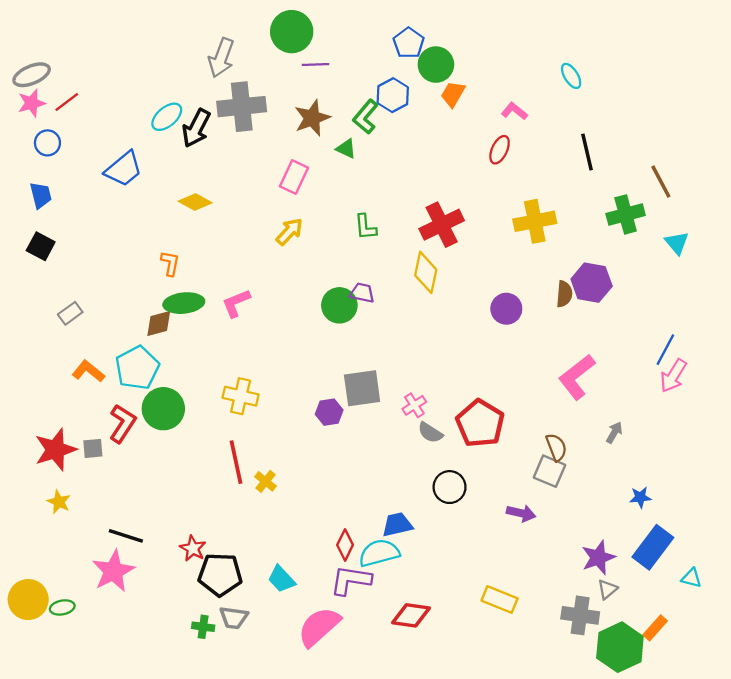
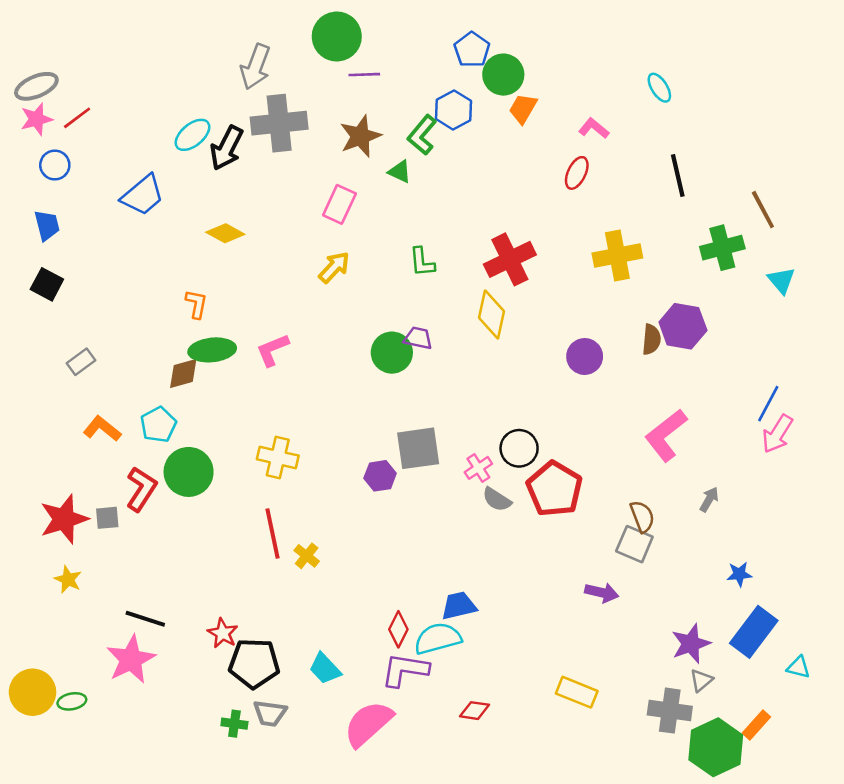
cyan pentagon: (137, 368) -> (158, 425), size x0.7
black circle: (450, 487) -> (519, 448), moved
red diamond: (411, 615) -> (474, 711), size x0.7

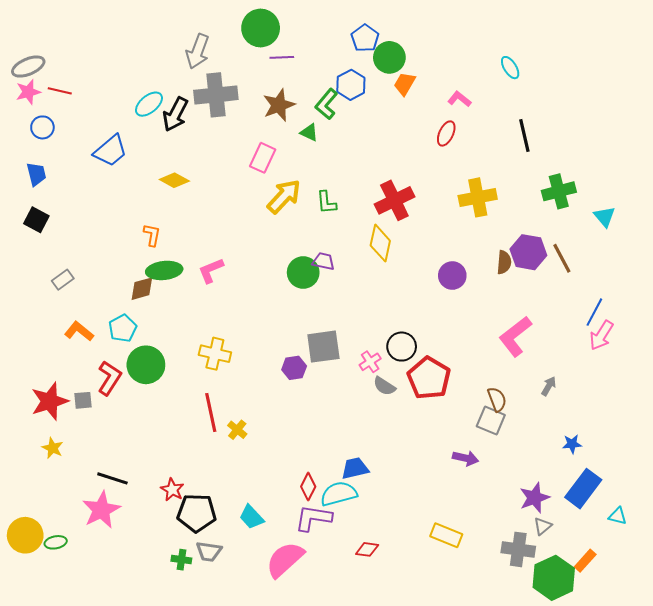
red line: (77, 118) -> (60, 91), turned 50
brown line: (763, 210) -> (562, 258), moved
yellow arrow: (334, 267) -> (284, 196), moved, size x1.4

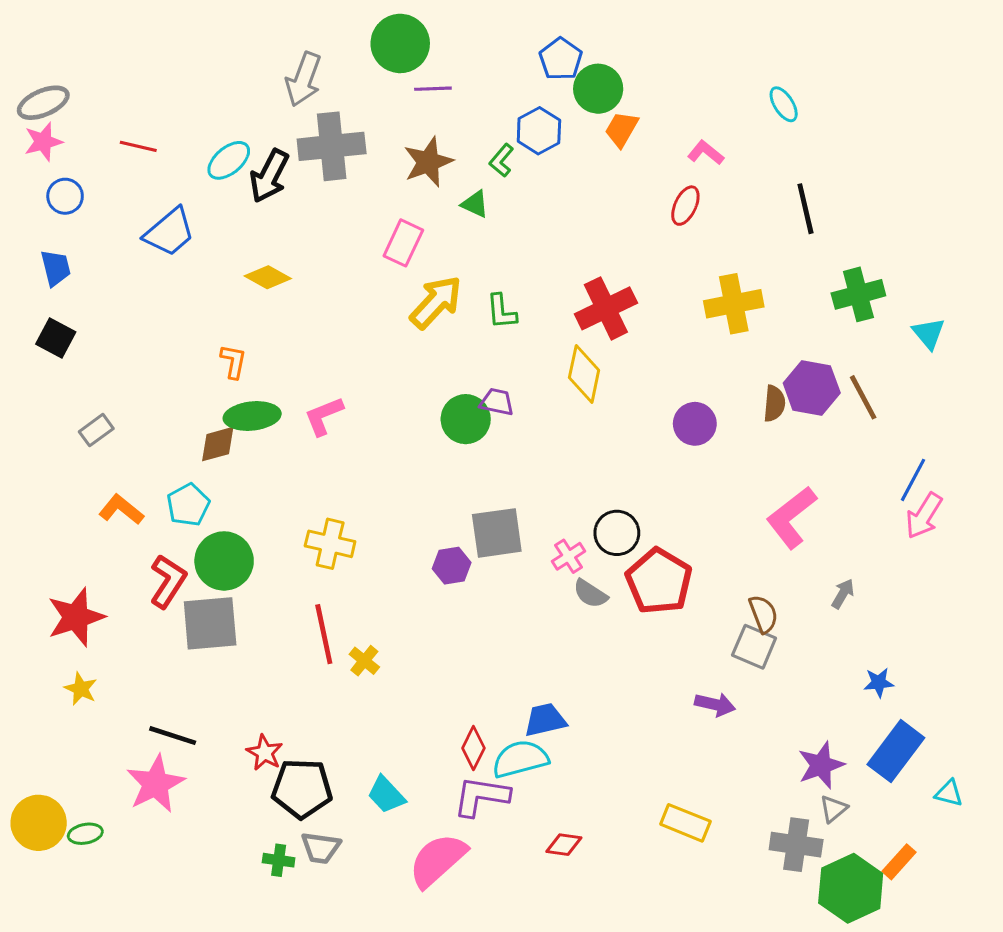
red line: (60, 91) -> (138, 146), moved
green L-shape: (326, 104) -> (502, 160), size x0.7
gray square: (83, 400) -> (210, 623), moved, size x2.0

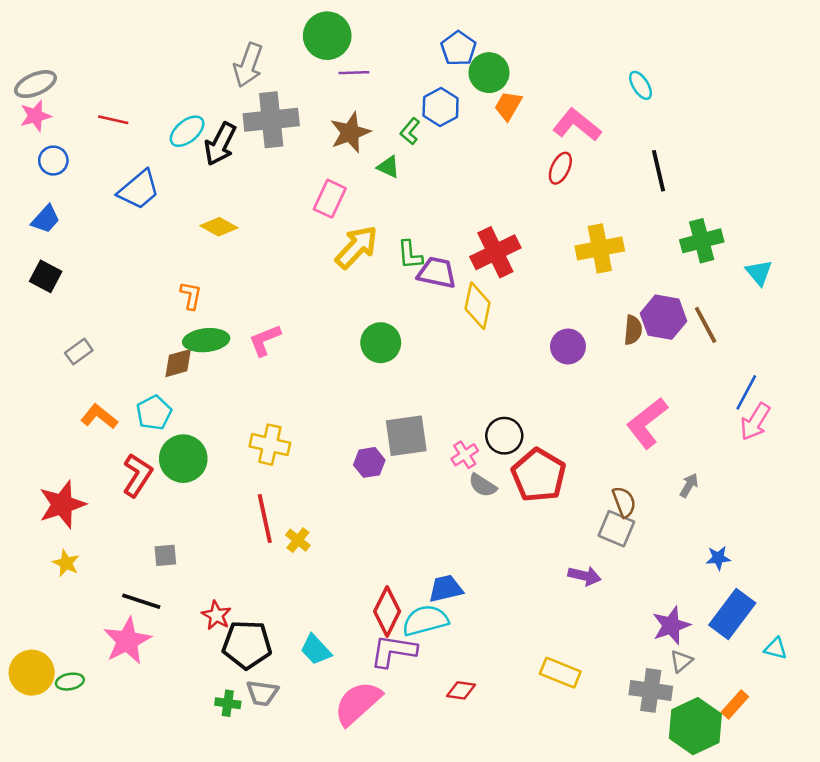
pink L-shape: (706, 153) -> (577, 125), size x1.6
blue trapezoid: (56, 268) -> (46, 219), turned 56
purple trapezoid: (497, 402) -> (437, 273), moved, size x1.4
gray square: (210, 623) -> (165, 555), moved, size x0.5
red diamond: (473, 748) -> (387, 611), size x1.4

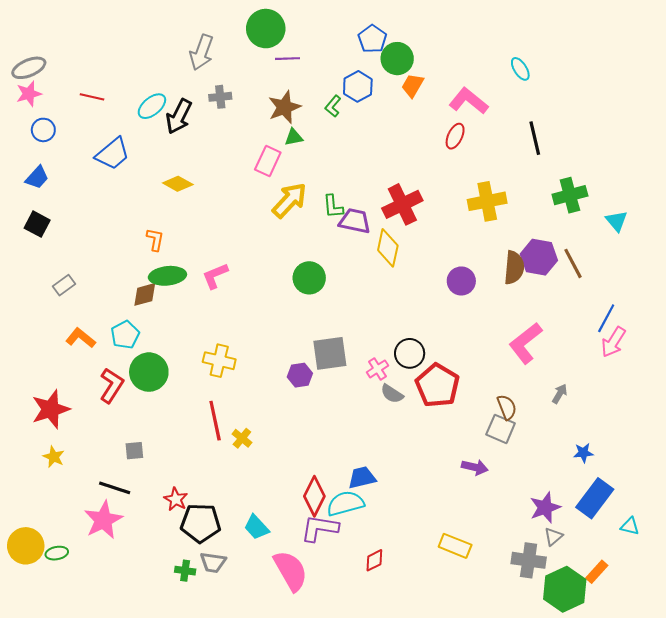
gray cross: (271, 120) -> (220, 97), size x0.5
green triangle: (388, 167) -> (294, 137), moved, turned -36
brown semicircle: (633, 330) -> (514, 268), size x1.4
red diamond: (461, 690) -> (374, 560), turned -35
pink semicircle: (358, 703) -> (291, 571), turned 102

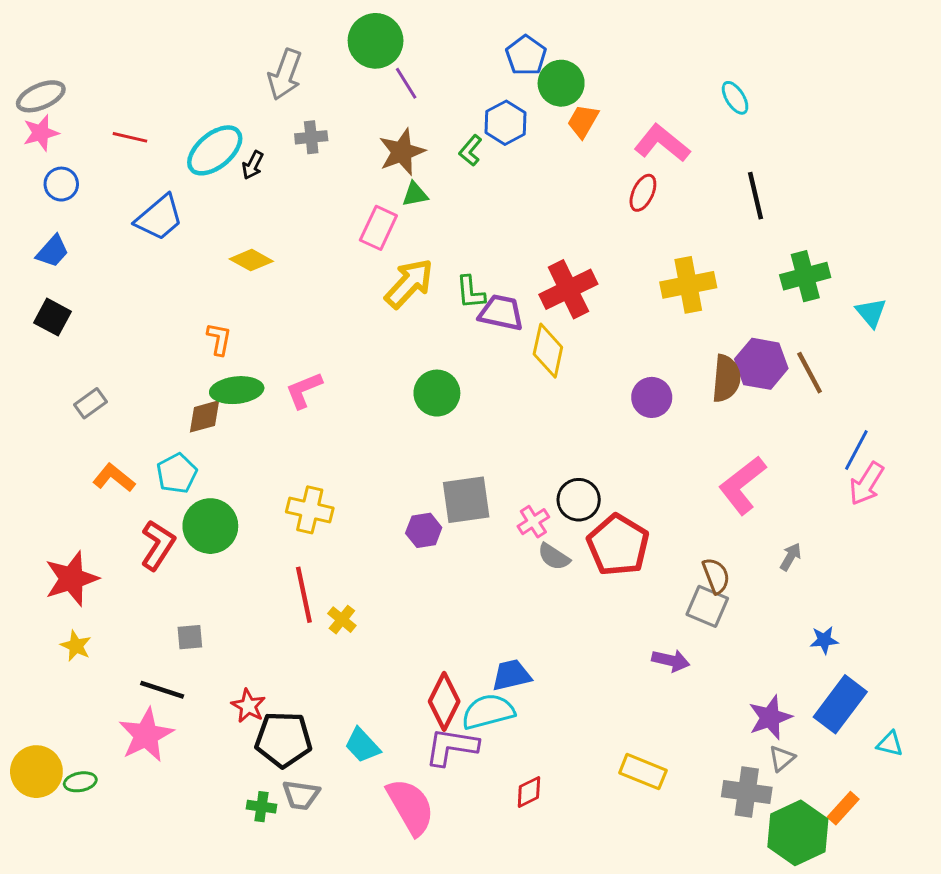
purple line: (287, 59) -> (406, 83), turned 60
cyan ellipse: (152, 106) -> (215, 150), size x1.4
black arrow: (179, 116) -> (253, 165), size x0.6

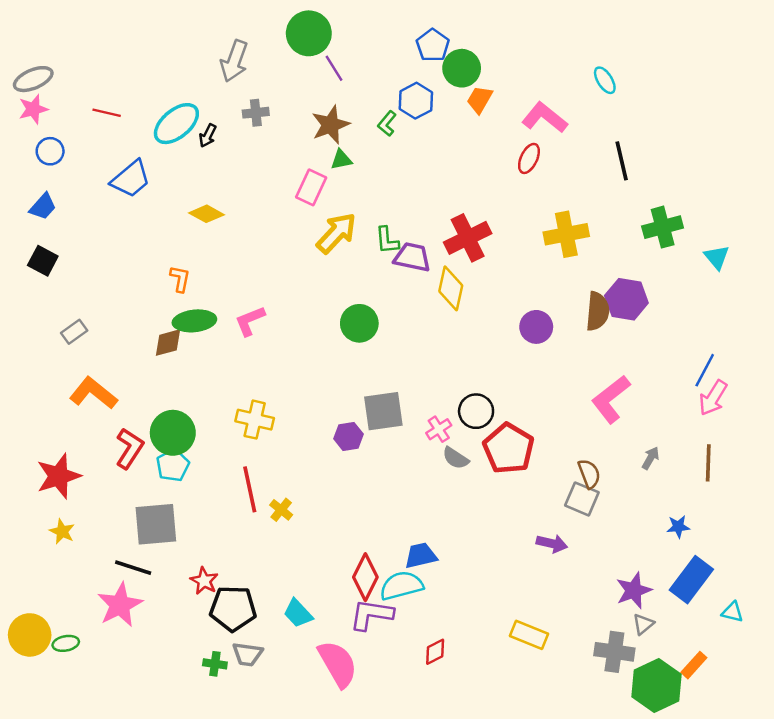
brown line: (810, 373) -> (708, 463), moved, turned 30
cyan pentagon: (177, 473) -> (173, 465), moved
orange L-shape: (114, 478) -> (93, 393), size x1.4
gray square: (190, 637) -> (156, 524), size x2.0

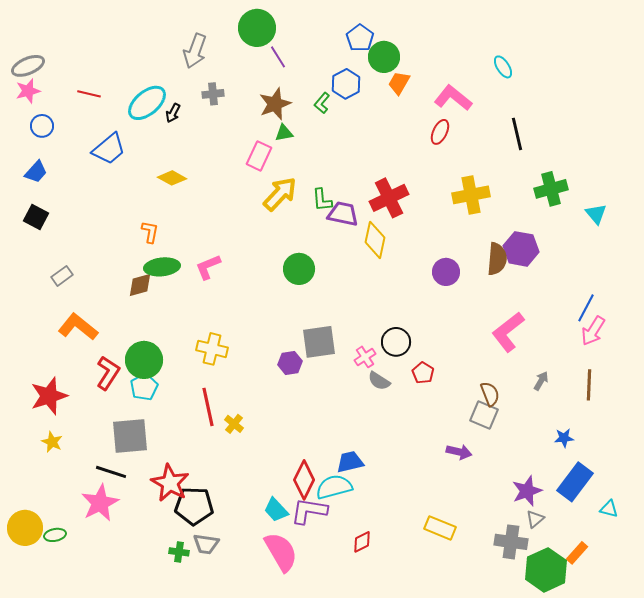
red pentagon: (509, 448) -> (423, 373), size x0.5
red star: (204, 581) -> (170, 483), size x1.6
cyan trapezoid: (298, 613) -> (276, 510), moved

